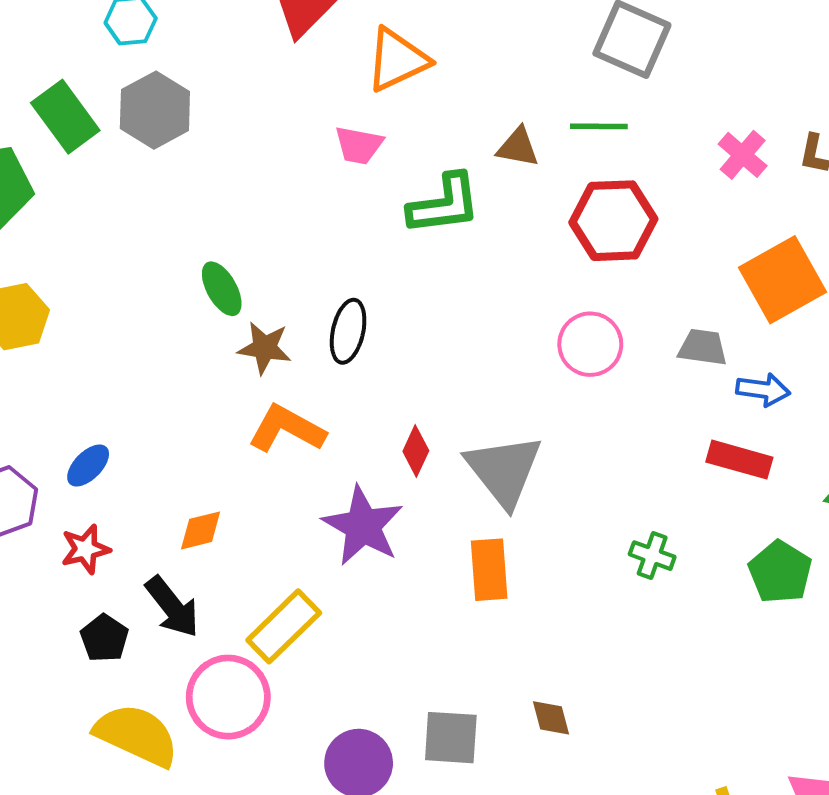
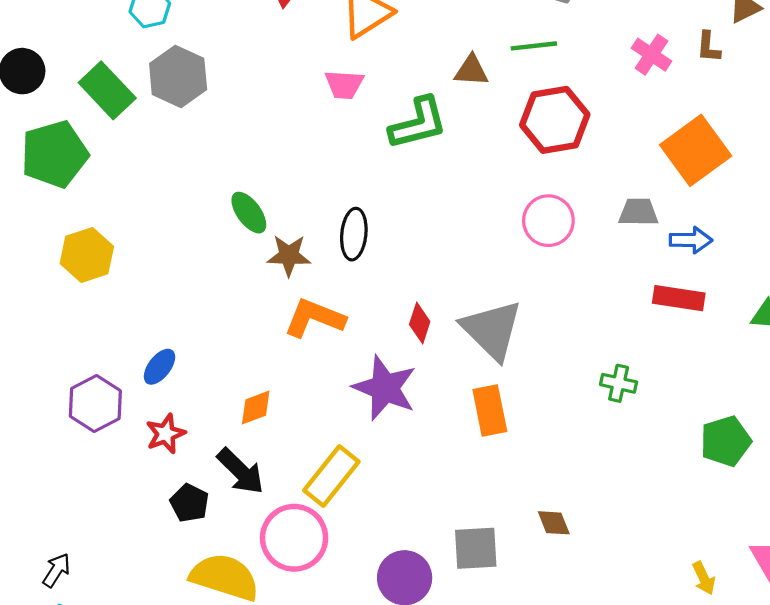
green pentagon: (780, 572) -> (726, 441), moved, turned 30

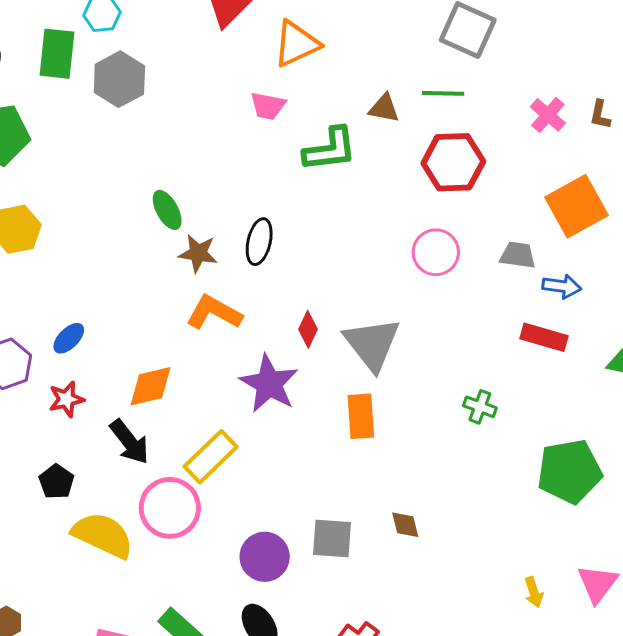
green rectangle: (107, 90) -> (57, 54), moved, turned 42
orange diamond: (256, 408) -> (151, 386), size x1.4
green pentagon: (726, 441) -> (569, 471), size x1.4
black pentagon: (189, 503) -> (56, 482), moved

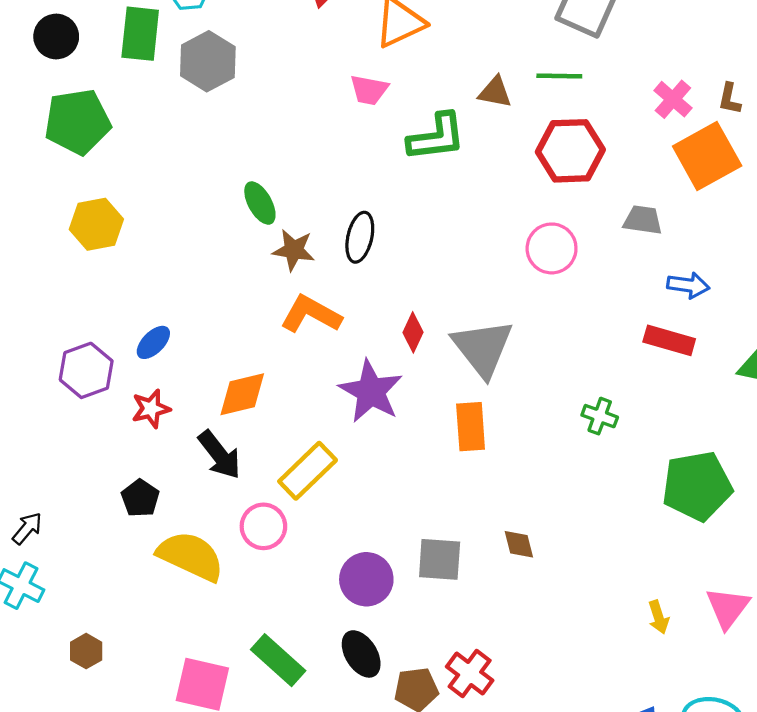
orange square: (576, 206) -> (707, 156), moved
gray trapezoid: (518, 255) -> (643, 220), moved
pink circle: (170, 508) -> (263, 526), size x0.7

